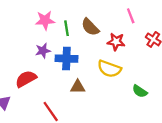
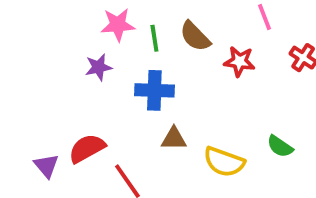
purple star: (43, 51) -> (98, 67), moved
yellow semicircle: (109, 69) -> (224, 162), moved
red semicircle: (26, 79) -> (87, 148), moved

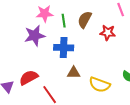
brown semicircle: (195, 36) -> (85, 20), turned 72
purple star: (98, 67) -> (35, 36), size x1.5

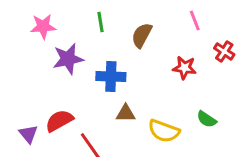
pink star: (45, 14) -> (43, 26), moved
green line: (64, 21) -> (101, 22), moved
red star: (108, 33) -> (184, 68), moved

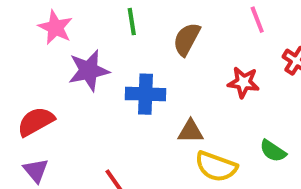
pink star: (43, 26) -> (55, 27), turned 30
brown triangle: (126, 113) -> (191, 131), moved
red semicircle: (59, 121) -> (36, 122), moved

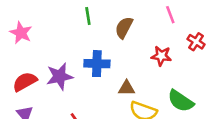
pink star: (55, 27) -> (21, 33), moved
purple star: (89, 71) -> (60, 76), moved
green semicircle: (273, 151) -> (181, 101), size x1.5

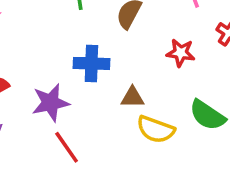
purple star: (60, 76) -> (50, 103), moved

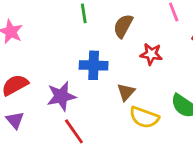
red star: (181, 53) -> (151, 54), moved
brown triangle: (132, 97) -> (126, 92), turned -48

